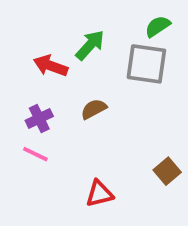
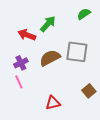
gray square: (146, 64) -> (77, 52), moved
brown semicircle: (94, 109) -> (50, 58), size x1.5
pink line: (35, 154) -> (19, 82), turned 40

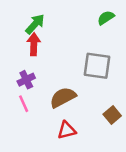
green arrow: (48, 24) -> (35, 24), moved
red arrow: (27, 35) -> (34, 44), turned 72
brown semicircle: (50, 58) -> (63, 97), moved

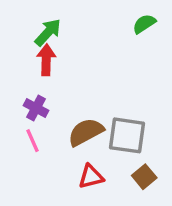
gray square: (97, 66) -> (127, 135), moved
purple cross: (26, 80) -> (36, 108), turned -36
brown square: (112, 115) -> (144, 177), moved

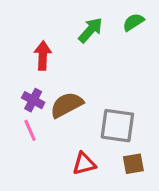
green arrow: (48, 32) -> (90, 30), moved
brown semicircle: (86, 132) -> (67, 105), moved
brown square: (144, 177) -> (133, 164), turned 30

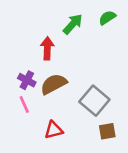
red arrow: (43, 56) -> (47, 48), moved
gray square: (117, 126) -> (94, 101), turned 32
red triangle: (84, 164) -> (54, 130), moved

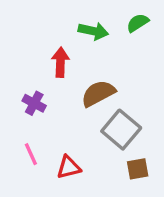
green arrow: (73, 24) -> (93, 31), turned 60
brown semicircle: (54, 84) -> (98, 93), moved
pink line: (24, 104) -> (31, 154), moved

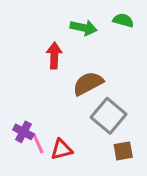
green semicircle: (138, 23) -> (123, 20), turned 48
purple cross: (34, 103) -> (23, 132), moved
pink line: (31, 154) -> (38, 144), moved

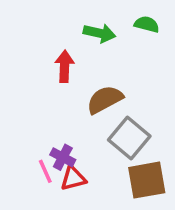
purple cross: (23, 132) -> (63, 157), moved
brown square: (123, 151) -> (147, 180), size x1.6

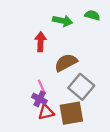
pink line: (45, 171) -> (42, 87), moved
brown square: (147, 180) -> (71, 113), moved

